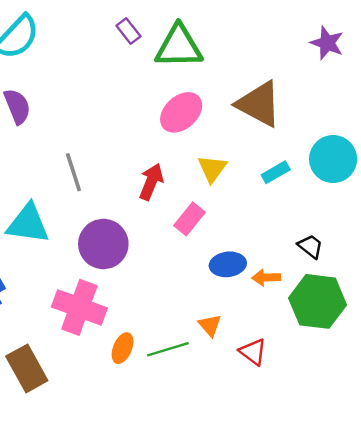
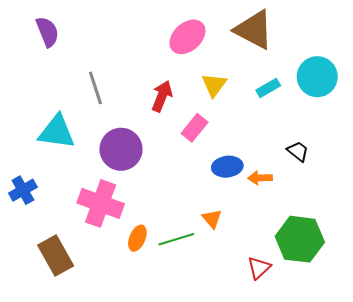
green hexagon: (318, 301) -> (300, 239), moved
red triangle: (253, 352) -> (259, 268), moved, turned 40

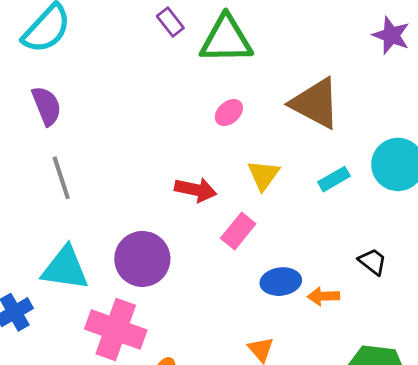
pink ellipse: (187, 37) -> (229, 113), size x0.6
gray line: (95, 88) -> (61, 178), moved
red arrow: (162, 96) -> (196, 190), turned 80
cyan triangle: (57, 132) -> (65, 268), moved

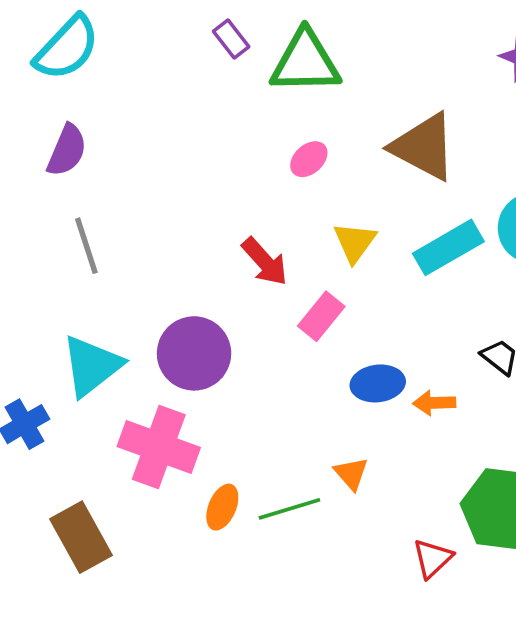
purple semicircle: (47, 106) -> (67, 150), turned 45
cyan rectangle: (334, 179) -> (448, 247), size x1.6
red arrow: (196, 190) -> (265, 262), turned 36
cyan triangle: (65, 268) -> (92, 366), turned -46

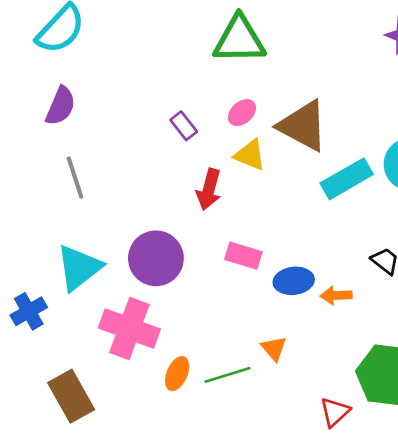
purple rectangle: (231, 39) -> (184, 126), moved
brown triangle: (424, 147) -> (303, 126), moved
yellow triangle: (355, 242) -> (250, 155), moved, turned -44
red arrow: (265, 262) -> (209, 189), turned 57
pink rectangle: (321, 316) -> (243, 256), moved, turned 68

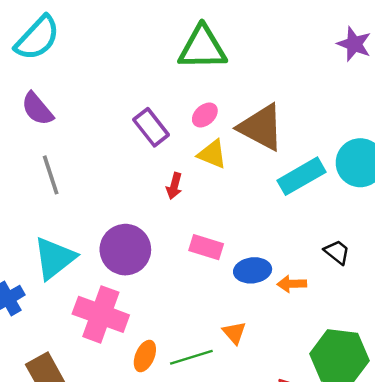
purple semicircle: (61, 106) -> (37, 109), turned 117
purple rectangle: (184, 126) -> (151, 127), size x1.4
red arrow: (209, 189) -> (174, 186), size x0.7

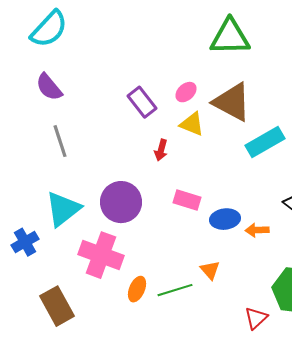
green triangle: (202, 48) -> (230, 37), moved

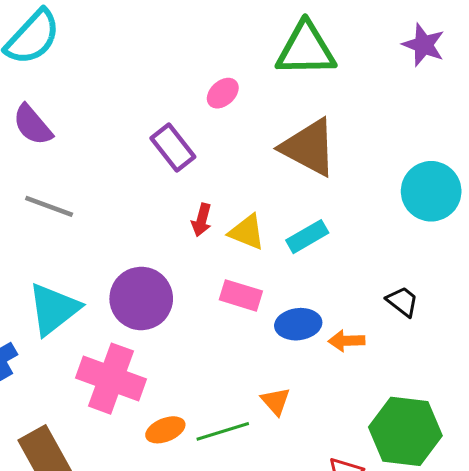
pink ellipse: (186, 92) -> (223, 93), moved
yellow triangle: (192, 124) -> (247, 232), moved
gray line: (60, 141) -> (49, 206), turned -52
cyan rectangle: (265, 142) -> (307, 237), moved, size x0.7
orange ellipse: (137, 289) -> (165, 430), turned 45

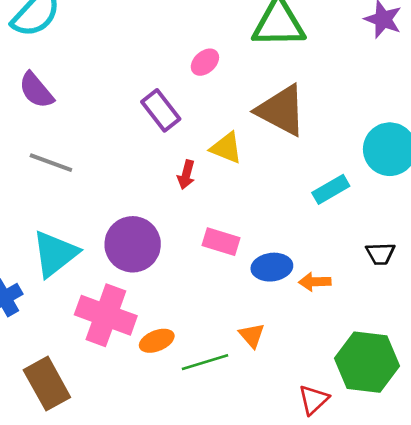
yellow triangle: (247, 232) -> (226, 148), moved
cyan rectangle: (307, 237) -> (331, 189), moved
black trapezoid: (402, 302) -> (380, 254), moved, turned 140
orange ellipse: (165, 430) -> (157, 341), moved

